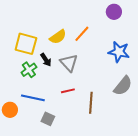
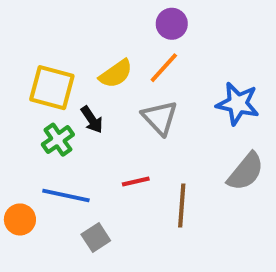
purple circle: (114, 12) -> (172, 24), moved
gray triangle: (69, 63) -> (160, 118), moved
gray square: (48, 119) -> (96, 237), turned 32

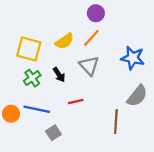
black arrow: (92, 120) -> (59, 75), moved
brown line: (182, 206) -> (116, 122), moved
orange circle: (20, 219) -> (11, 114), moved

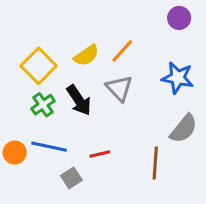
purple circle: (96, 13) -> (179, 18), moved
yellow square: (29, 49) -> (39, 66), turned 30
black arrow: (59, 75) -> (79, 100), size x1.5
red line: (76, 101) -> (100, 154), moved

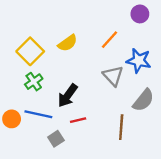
orange line: (122, 51) -> (110, 40), moved
gray triangle: (119, 88) -> (113, 76), moved
black arrow: (79, 100) -> (68, 96), moved, turned 70

